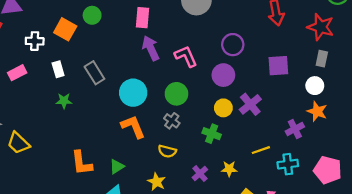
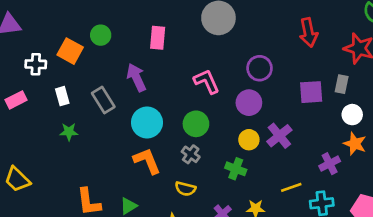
purple arrow: (151, 48) -> (136, 77), moved
gray rectangle: (322, 59) -> (342, 84), moved

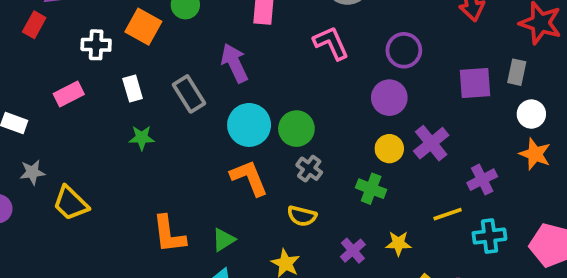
pink L-shape: (207, 81) -> (331, 43), moved
green circle: (196, 124) -> (296, 129), moved
purple cross: (330, 164) -> (482, 180), moved

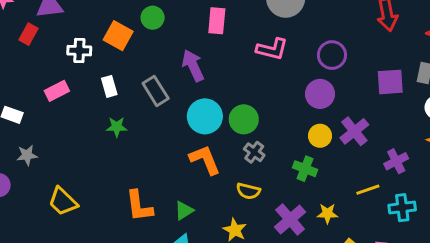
pink L-shape: (331, 43) -> (272, 49), turned 128
yellow trapezoid: (71, 203) -> (63, 202), moved
purple cross: (353, 251) -> (290, 219), size x1.5

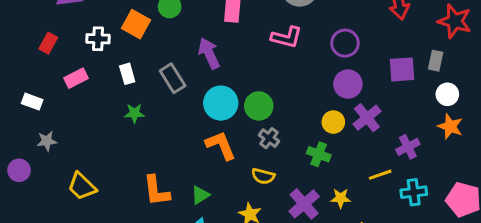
red rectangle: (28, 34) -> (48, 43), moved
purple circle: (320, 94) -> (348, 84), moved

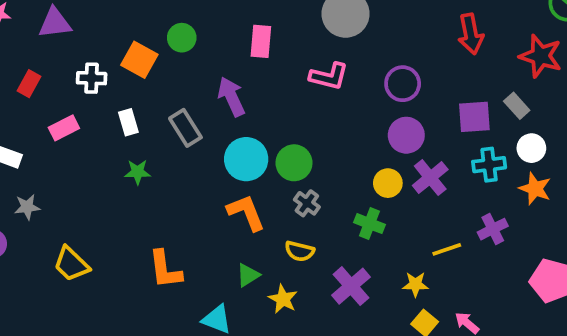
gray rectangle: (436, 61) -> (517, 106), turned -54
purple cross: (408, 147) -> (493, 229), moved
cyan cross: (414, 192) -> (489, 165), moved
green triangle: (200, 195) -> (248, 275), moved
yellow star: (341, 198) -> (415, 284), moved

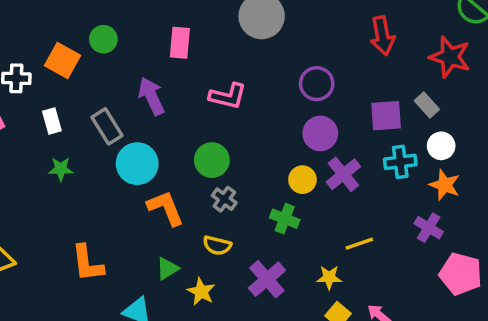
pink L-shape: (329, 76) -> (228, 96), moved
cyan circle: (246, 159) -> (137, 164), moved
purple cross: (493, 229) -> (429, 228), moved, turned -32

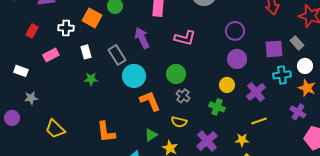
purple cross: (343, 174) -> (256, 92), moved

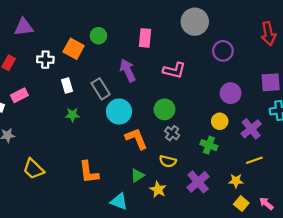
purple circle: (235, 31) -> (223, 51), moved
pink rectangle: (51, 55) -> (19, 95), moved

